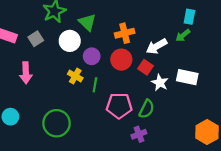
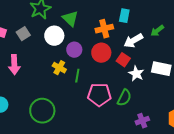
cyan rectangle: (189, 17) -> (124, 16), moved
purple cross: (139, 134) -> (142, 121), moved

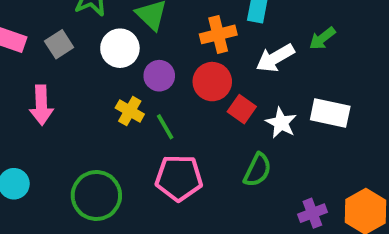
red square: (123, 60) -> (242, 109), moved
green line: (77, 76) -> (165, 127), turned -40
pink pentagon: (99, 95) -> (179, 178), moved
purple cross: (142, 121) -> (312, 213), moved

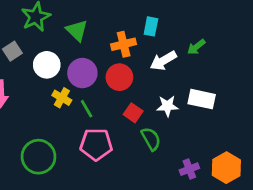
white circle: (120, 48) -> (47, 65), moved
purple circle: (159, 76) -> (82, 73), size x1.4
red square: (242, 109) -> (133, 113), moved
white star: (281, 123) -> (167, 106), turned -30
green semicircle: (257, 170) -> (151, 139), turned -55

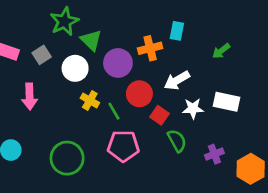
green triangle: (77, 31) -> (91, 40), moved
white arrow: (163, 61) -> (177, 80), moved
purple circle: (82, 73) -> (118, 63), moved
red circle: (119, 77) -> (139, 94), moved
purple cross: (189, 169) -> (214, 154), moved

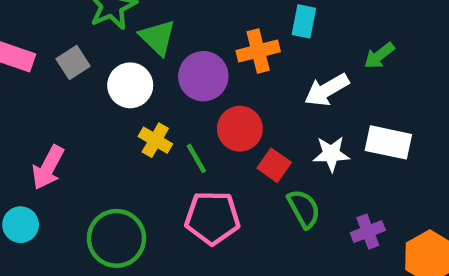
white arrow: (177, 80) -> (327, 90), moved
pink arrow: (30, 96) -> (48, 168), moved, turned 30

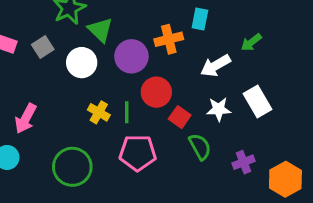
yellow cross: (155, 140) -> (99, 112), moved
white rectangle: (388, 142) -> (257, 101), turned 48
green line: (196, 158) -> (127, 112), turned 30

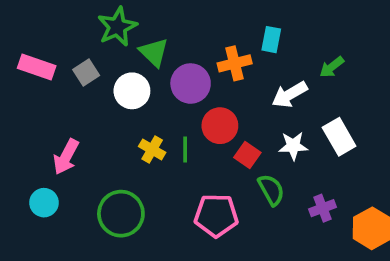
pink pentagon: (138, 153) -> (216, 215), moved

